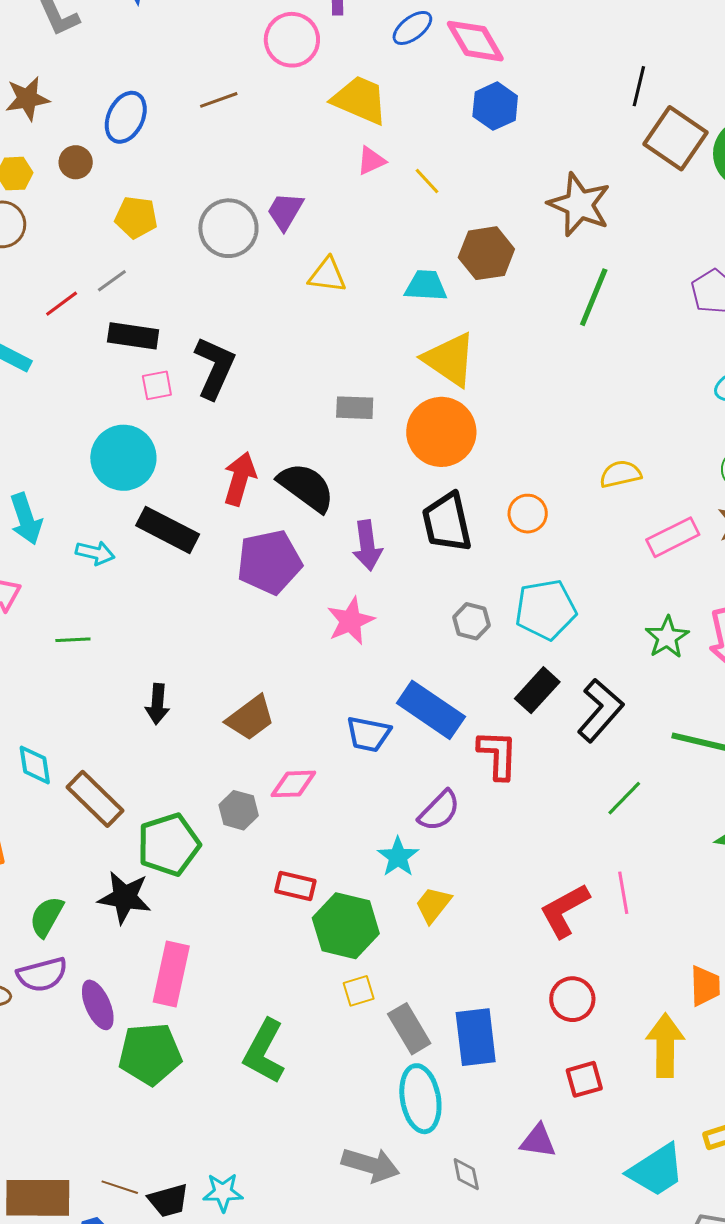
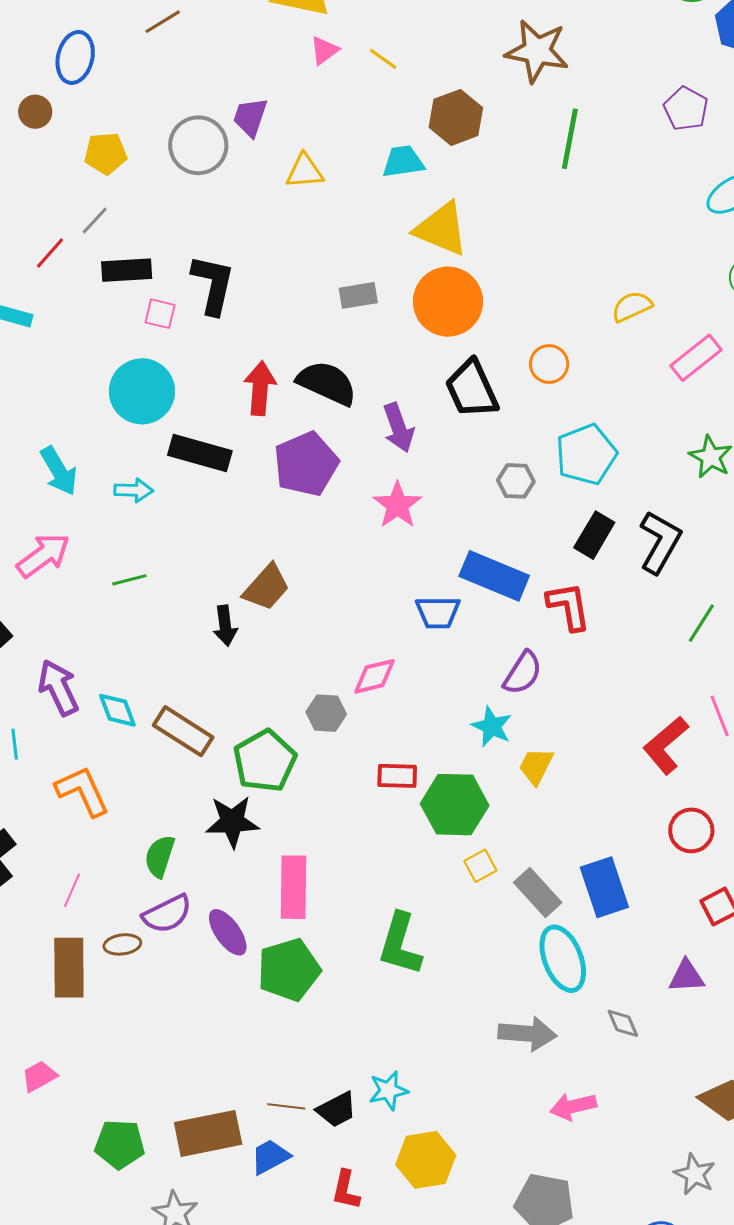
pink square: (157, 385) -> (160, 314), turned 36
brown trapezoid: (250, 718) -> (266, 587), moved

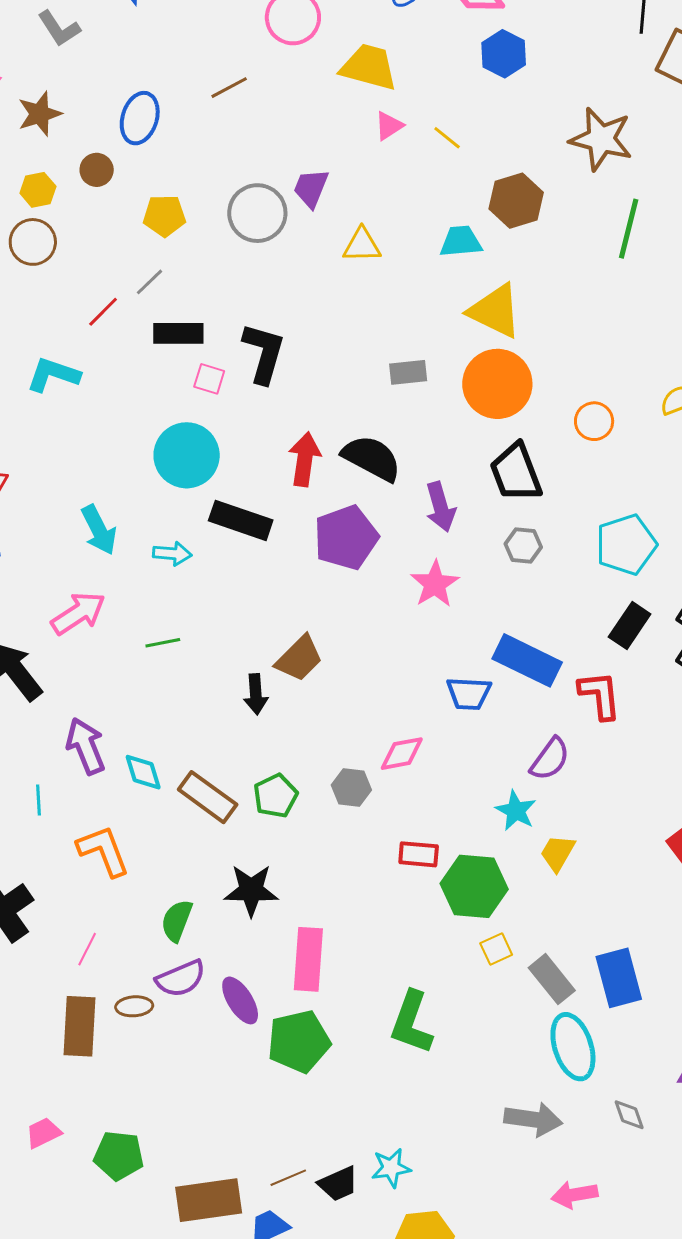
orange circle: (549, 364) -> (594, 421), moved
gray hexagon: (516, 481) -> (523, 545), moved
green pentagon: (265, 761) -> (276, 796), moved, size x0.7
brown line: (286, 1106) -> (288, 1178), turned -33
green pentagon: (120, 1144) -> (119, 1156), moved

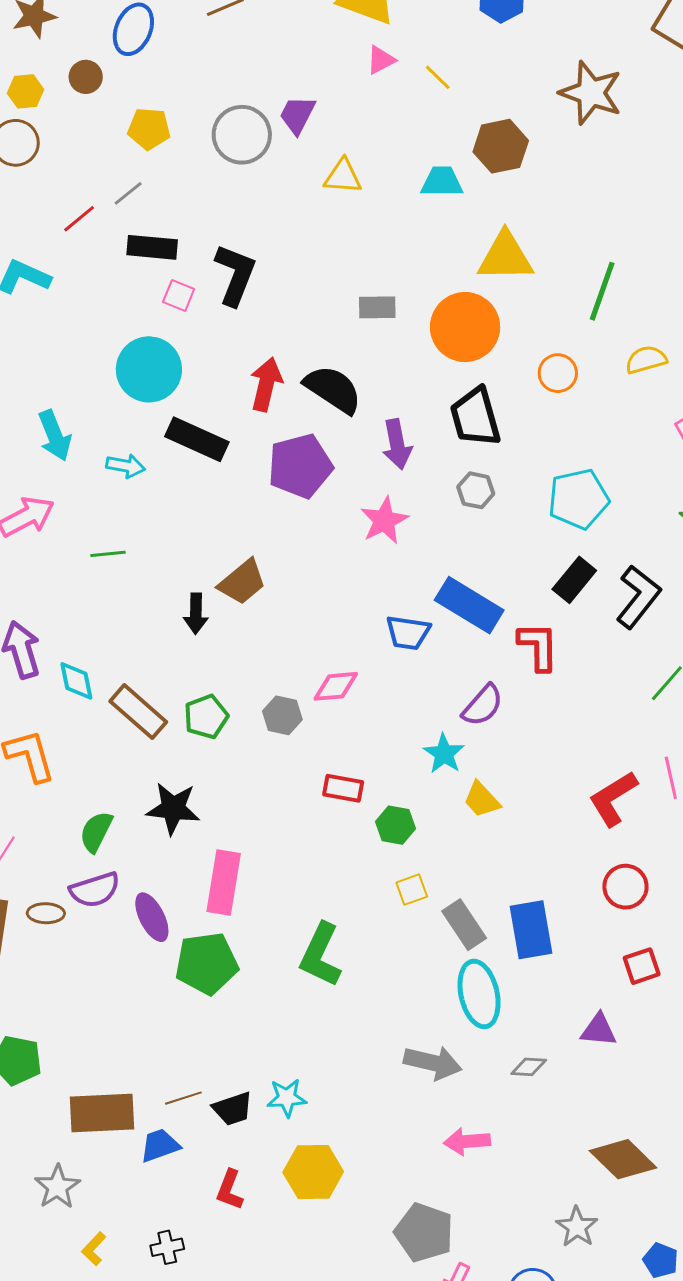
green line: (629, 229) -> (602, 291), moved
yellow triangle: (495, 311) -> (505, 257), moved, turned -32
yellow trapezoid: (558, 853) -> (482, 800), turned -78
green hexagon: (474, 886) -> (395, 825), size x0.6
gray diamond: (629, 1115) -> (529, 1067), turned -72

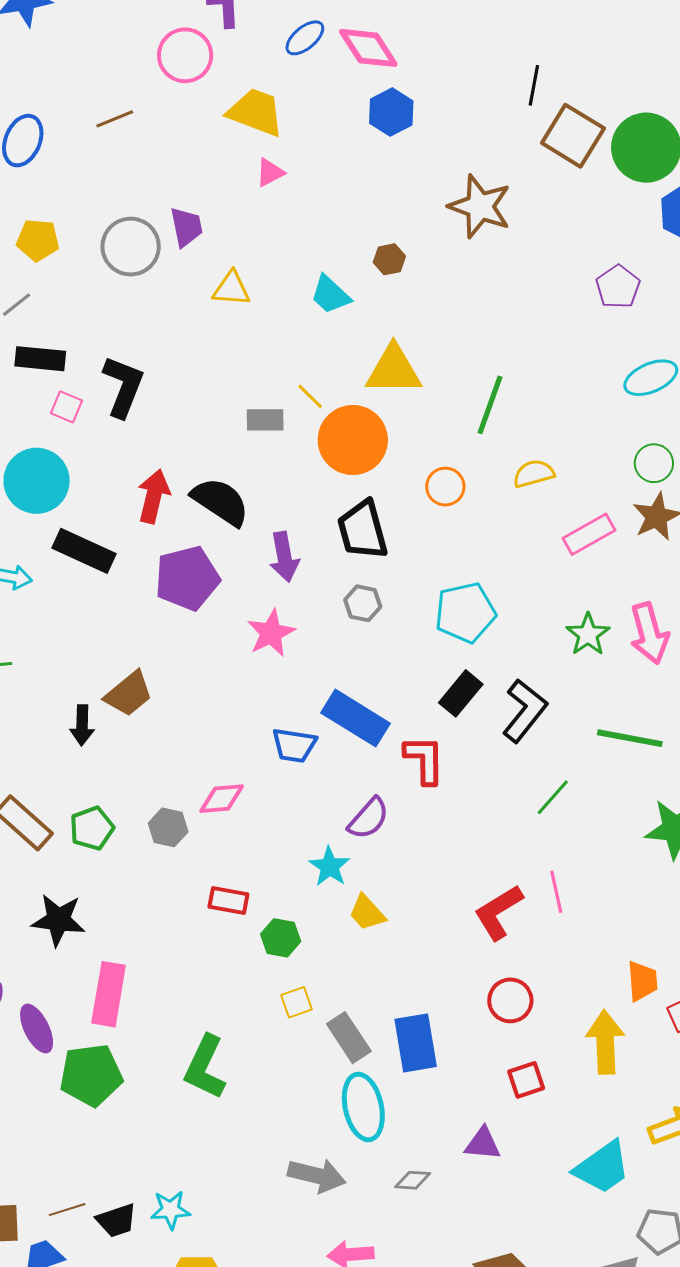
yellow line: (438, 77) -> (310, 396), moved
purple trapezoid: (297, 115) -> (186, 227), turned 141
brown hexagon: (501, 146) -> (389, 259), size x0.6
cyan trapezoid: (442, 182) -> (330, 295), turned -138

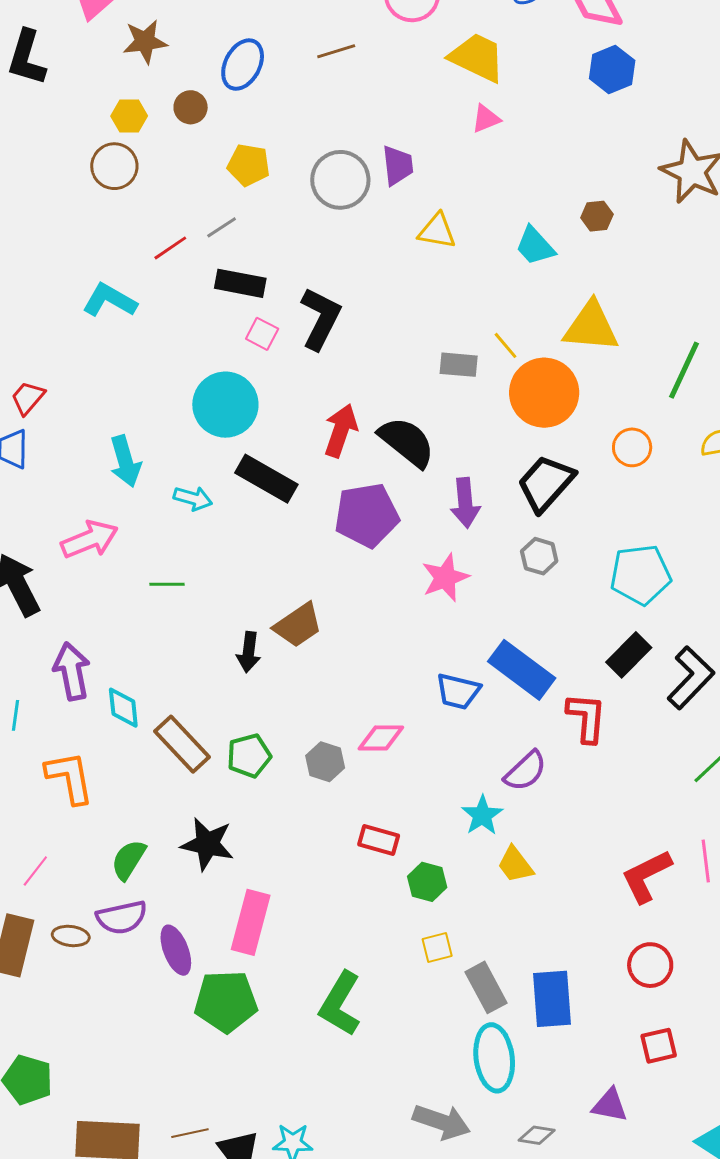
black trapezoid: (363, 530) -> (546, 483), turned 52

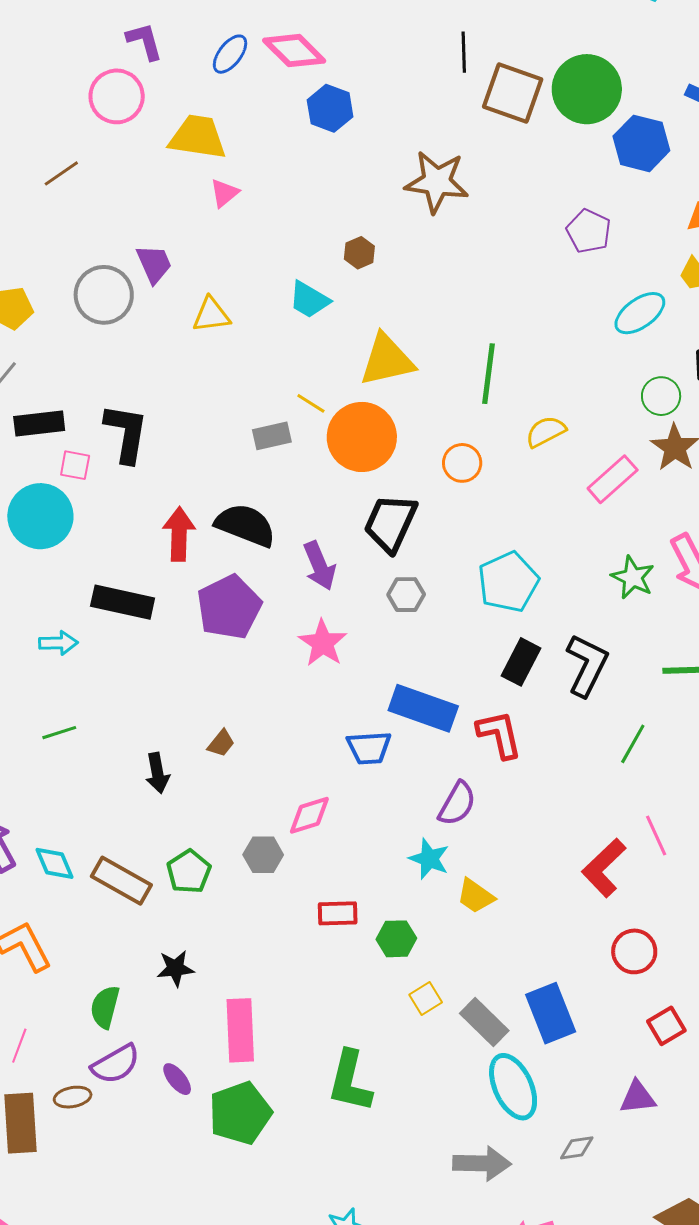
cyan circle: (225, 405) -> (40, 516), moved
brown trapezoid: (298, 625) -> (221, 743), moved, size x0.6
black star: (207, 844) -> (175, 968), size x0.7
purple ellipse: (176, 950) -> (177, 1079), size x0.7

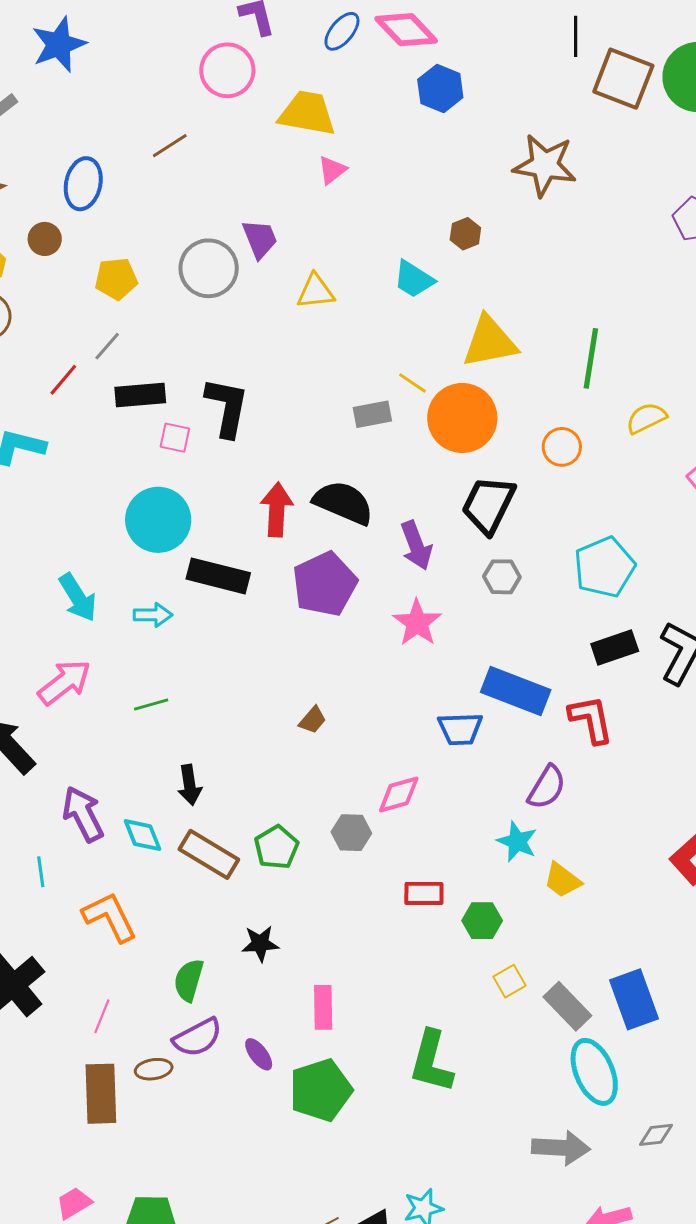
cyan circle: (40, 516) -> (158, 520), moved
black rectangle: (521, 662) -> (615, 648), turned 42
black arrow: (157, 773) -> (190, 785), moved
pink rectangle: (240, 1030) -> (323, 1007), size x0.7

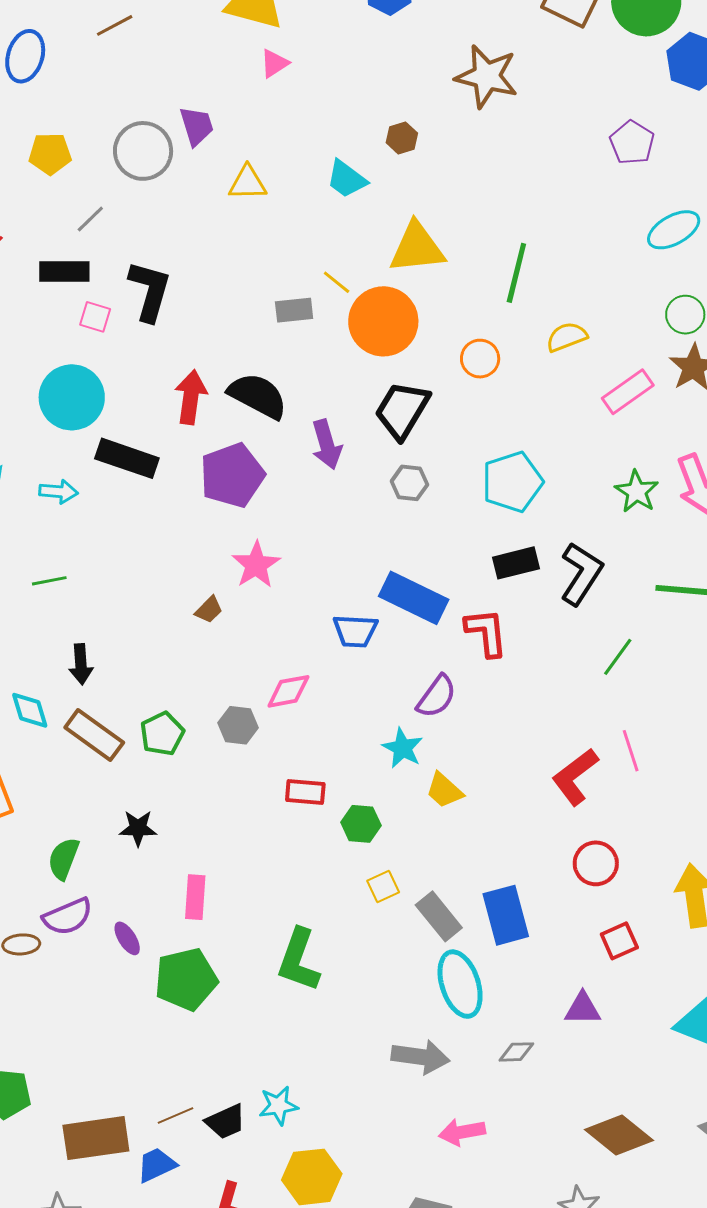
gray line: (107, 346) -> (90, 219), moved
pink star: (417, 623) -> (256, 565), moved

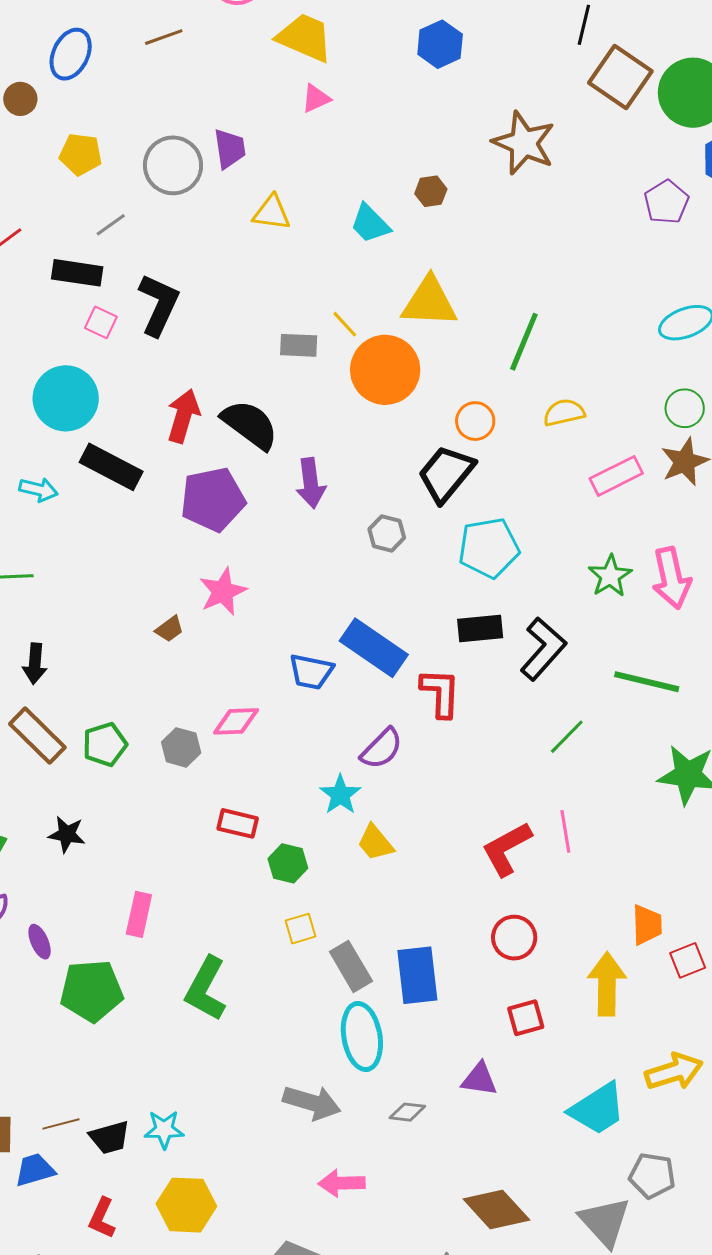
purple pentagon: (632, 143) -> (666, 202), moved
black trapezoid: (402, 410) -> (446, 474), moved
pink rectangle: (195, 897) -> (139, 914), moved

